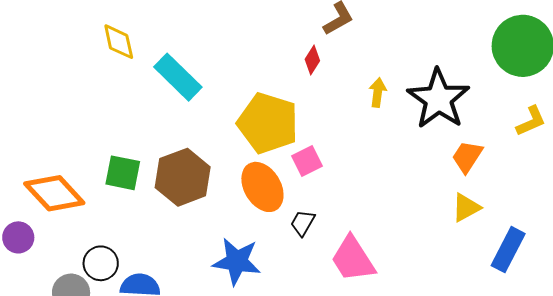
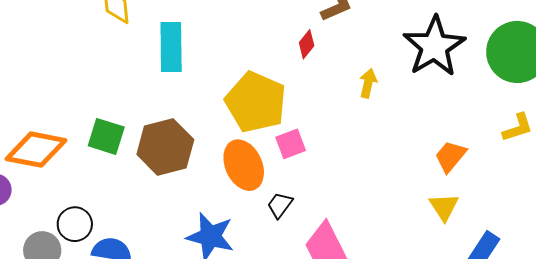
cyan rectangle: (178, 77) -> (171, 47), turned 39
black star: (439, 99) -> (434, 46), moved
orange diamond: (54, 193) -> (36, 150), turned -42
yellow triangle: (466, 208) -> (444, 207), turned -40

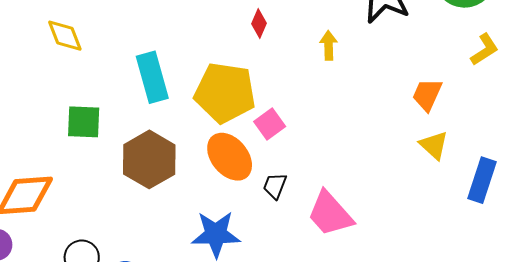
cyan rectangle: (171, 47) -> (152, 77), moved
green square: (106, 136) -> (84, 122), moved

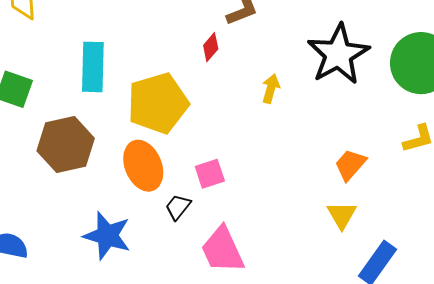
yellow pentagon: (225, 93) -> (158, 103), turned 30
pink square: (270, 124) -> (210, 174), moved

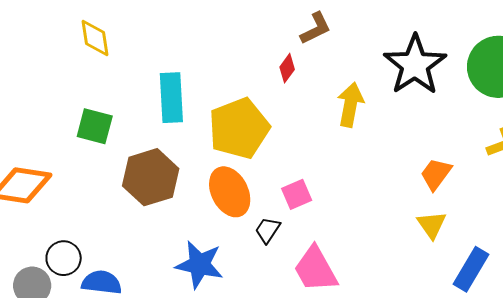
yellow arrow: (271, 89) -> (350, 105), size x1.5

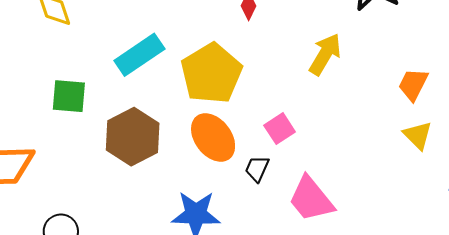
cyan rectangle: (171, 98) -> (139, 55), turned 69
yellow arrow: (350, 105) -> (325, 54), moved, turned 30

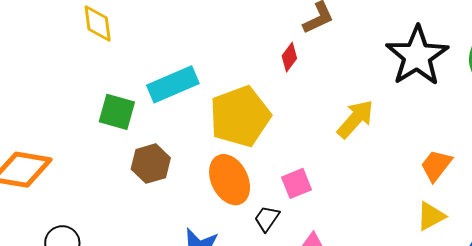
green square: (69, 96) -> (117, 112), moved
yellow triangle: (418, 135) -> (431, 216), turned 36
brown hexagon: (133, 137) -> (151, 164), size x0.7

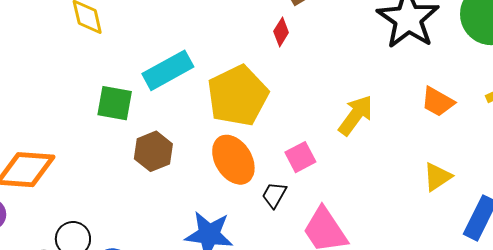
yellow arrow: (355, 119) -> (356, 115), moved
orange trapezoid: (436, 165) -> (438, 102), moved, turned -93

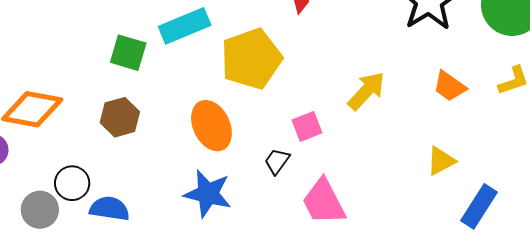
brown hexagon: (153, 151) -> (120, 117), moved
orange ellipse: (233, 160) -> (211, 126), moved

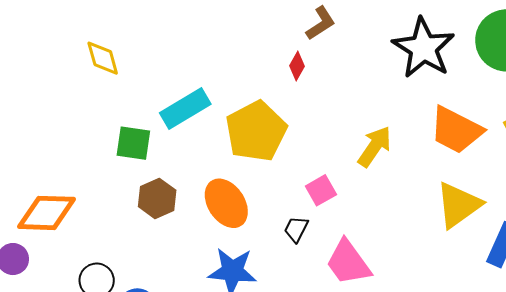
orange trapezoid: (449, 86) -> (456, 130), size x1.6
brown hexagon: (120, 117) -> (157, 198), moved
yellow triangle: (441, 161) -> (458, 205), size x1.6

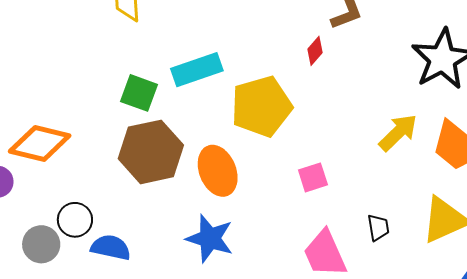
yellow arrow: (375, 147) -> (398, 133), moved
brown hexagon: (157, 198) -> (151, 152), size x1.6
black trapezoid: (296, 229) -> (378, 228), moved, turned 132

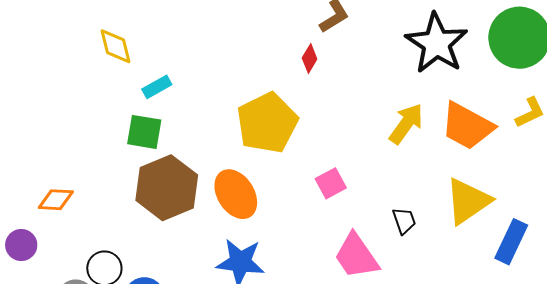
cyan rectangle: (197, 70) -> (157, 87), moved, size x0.6
orange diamond: (40, 143) -> (56, 200), size x0.6

